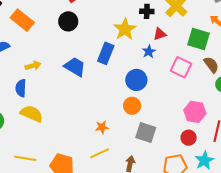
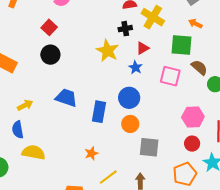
blue rectangle: (106, 53) -> (99, 112), moved
orange star: (102, 127) -> (91, 153), moved

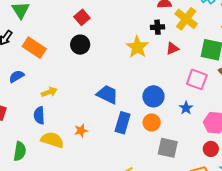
blue star: (135, 67) -> (186, 108), moved
blue trapezoid: (66, 98) -> (107, 94), moved
blue rectangle: (99, 112) -> (123, 123), moved
orange star: (91, 153) -> (81, 131), moved

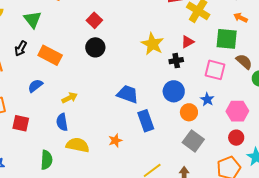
black cross: (157, 27) -> (176, 61), moved
orange circle: (152, 122) -> (189, 112), moved
blue rectangle: (123, 123) -> (146, 121), turned -30
orange star: (81, 131) -> (115, 140), moved
gray square: (168, 148) -> (193, 141), turned 30

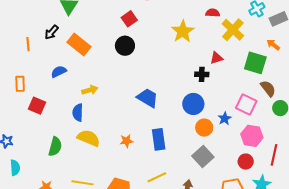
yellow star: (152, 44) -> (183, 31), moved
pink square: (215, 70) -> (246, 104), moved
blue rectangle: (146, 121) -> (159, 139), moved

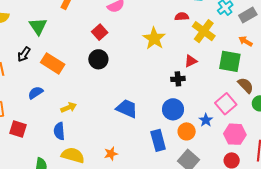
pink square: (246, 104) -> (226, 104), turned 30
blue rectangle: (159, 139) -> (158, 140), moved

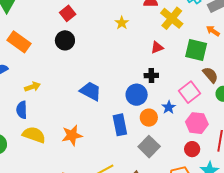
yellow star: (154, 38) -> (122, 23), size x0.6
black cross: (178, 79) -> (151, 76), moved
orange star: (111, 154) -> (72, 135), size x1.5

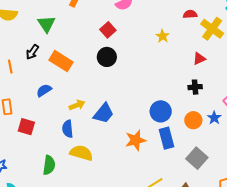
blue trapezoid: (91, 91) -> (104, 113), moved, turned 105
blue circle: (137, 95) -> (161, 111), moved
orange circle: (149, 118) -> (193, 120), moved
orange star: (72, 135) -> (136, 140), moved

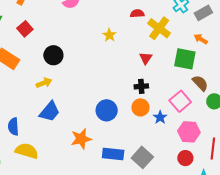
red square: (108, 30) -> (25, 29), moved
red triangle: (199, 59) -> (146, 58), turned -32
yellow arrow: (77, 105) -> (44, 83), moved
orange circle: (193, 120) -> (140, 107), moved
blue rectangle: (166, 138) -> (113, 154), moved, turned -70

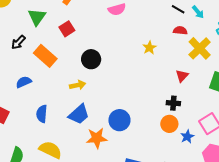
blue circle: (107, 110) -> (119, 120), moved
blue semicircle: (13, 127) -> (42, 114), moved
orange star: (81, 139) -> (97, 138), moved

